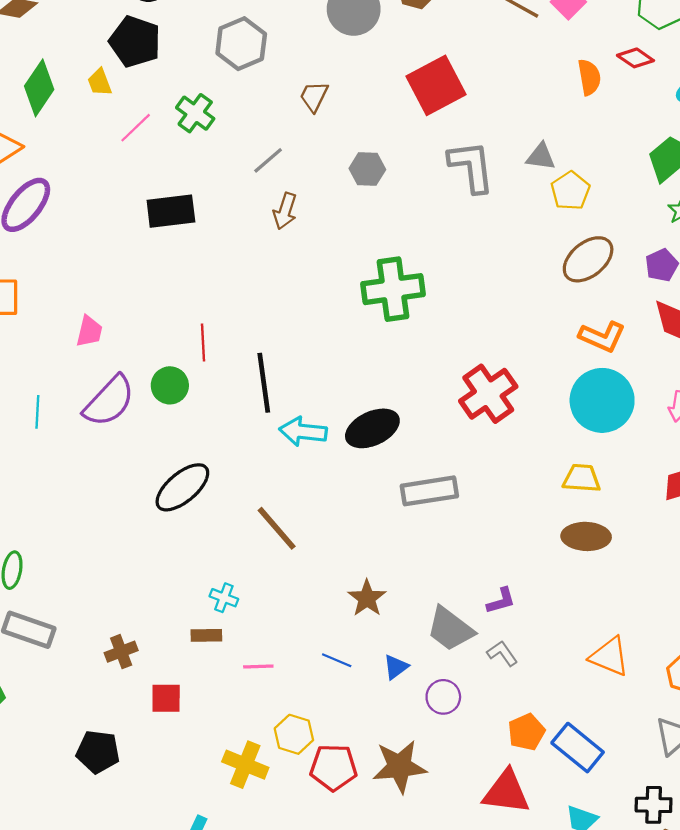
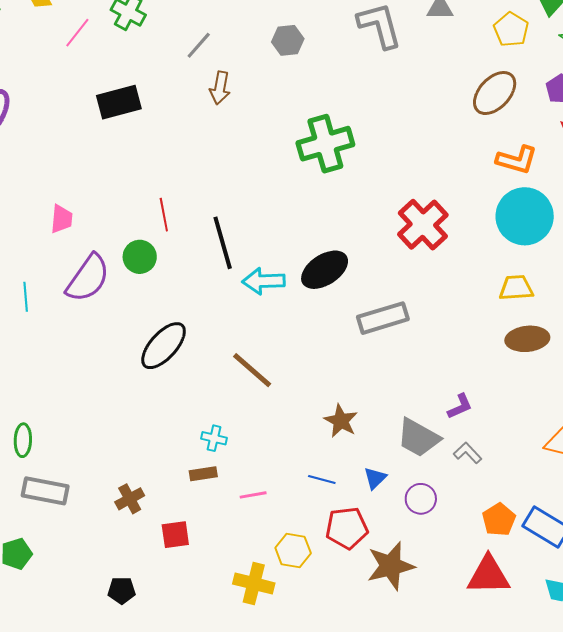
yellow pentagon: (570, 191) -> (511, 30), moved
black pentagon: (98, 752) -> (122, 590), size x0.7
red pentagon: (334, 767) -> (347, 528), moved

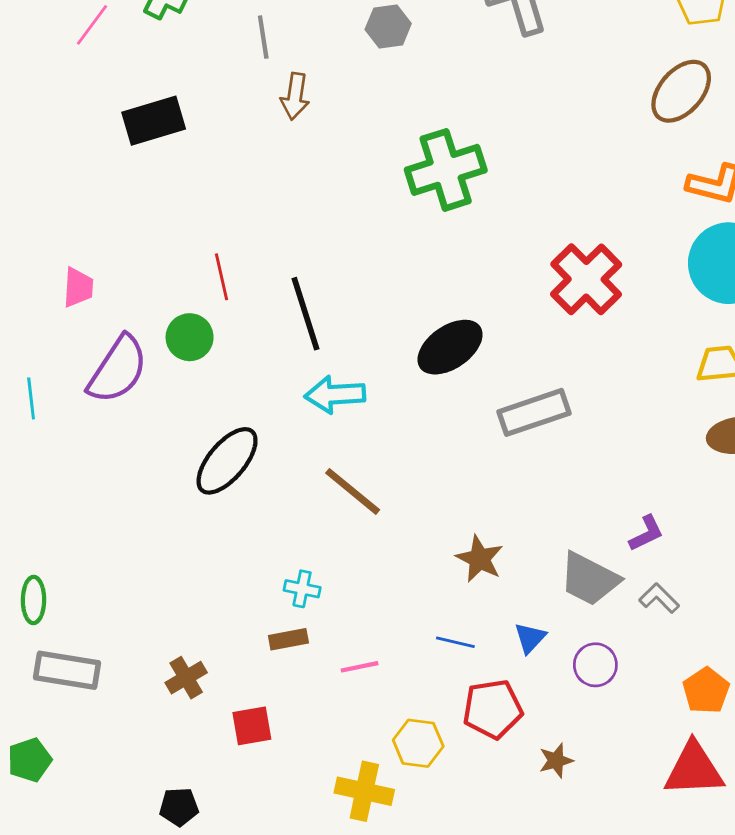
gray line: (199, 45) -> (263, 37), turned -48
cyan arrow: (264, 281) -> (335, 395), moved
brown star: (391, 566) -> (556, 760), size x0.5

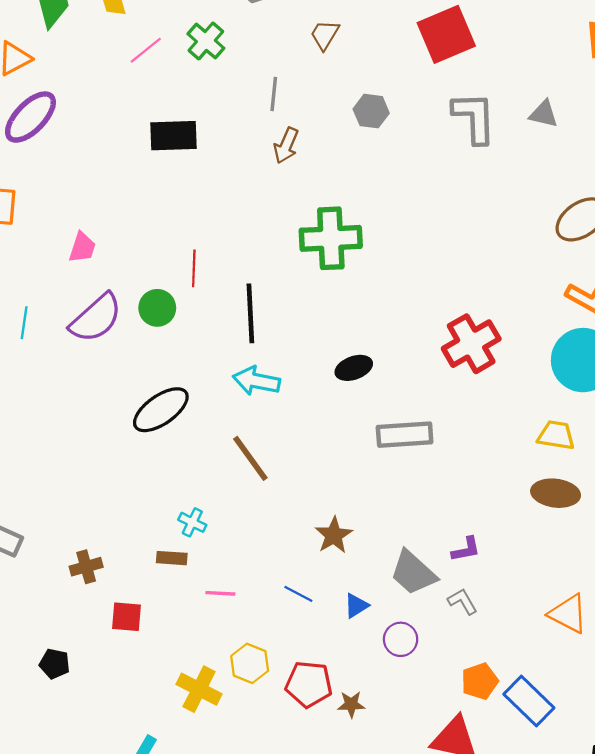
green cross: (446, 170) -> (331, 238), moved
black ellipse: (450, 347) -> (354, 368), size x0.7
red pentagon: (493, 709) -> (309, 684), moved

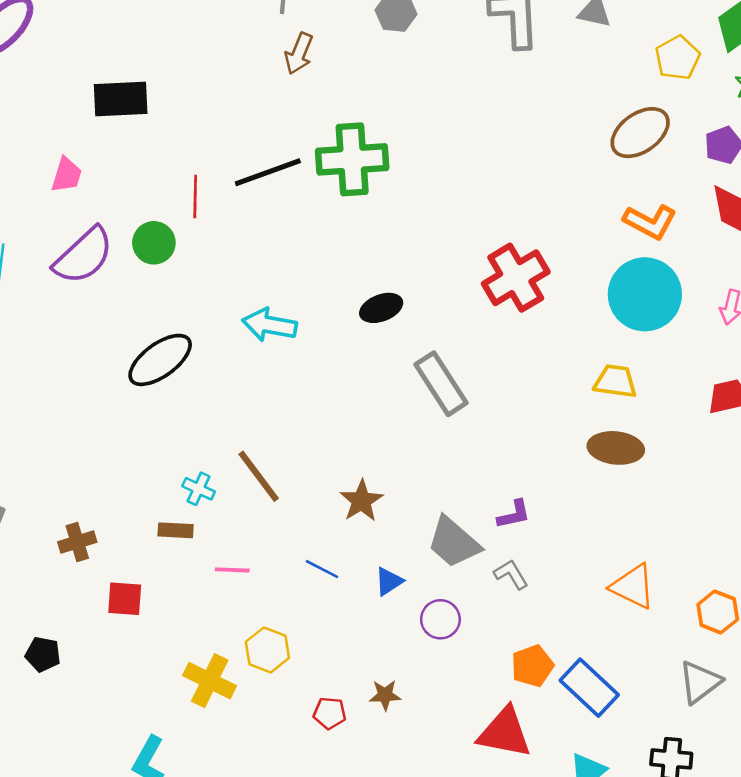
black rectangle: (173, 136) -> (121, 99), moved
black line: (250, 313) -> (268, 172), moved, turned 74
gray rectangle: (405, 435) -> (441, 384), turned 62
brown line: (250, 458) -> (259, 476), moved
red pentagon: (309, 684) -> (330, 713), moved, size x0.6

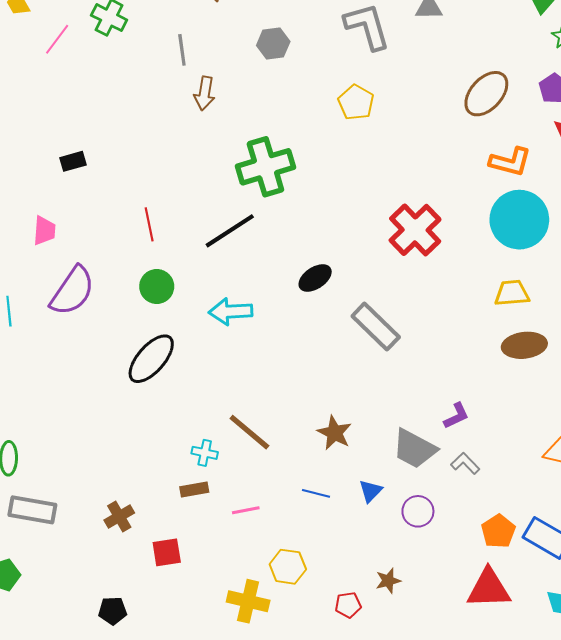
yellow pentagon: (678, 58) -> (356, 102), moved
black rectangle: (121, 99) -> (73, 161), size x0.6
black line: (268, 172) -> (230, 231), moved
green circle: (154, 243) -> (157, 286), moved

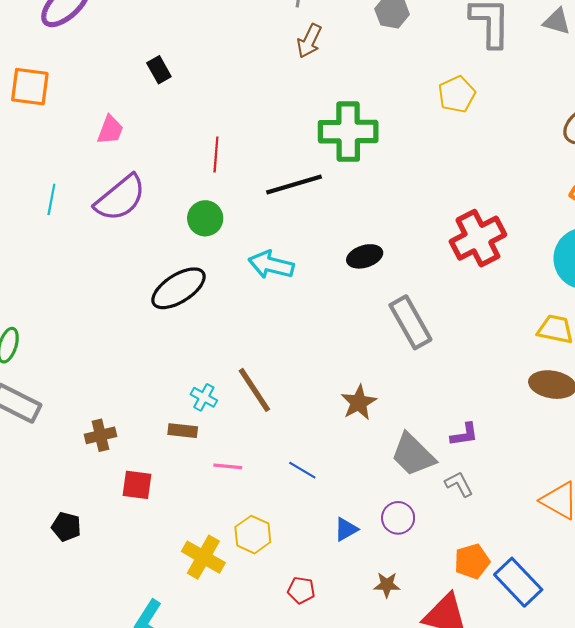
black rectangle: (73, 161) -> (159, 70), turned 60
brown star: (334, 433) -> (359, 402), moved
blue triangle: (371, 491) -> (346, 529), moved
brown star: (388, 581) -> (387, 585), moved

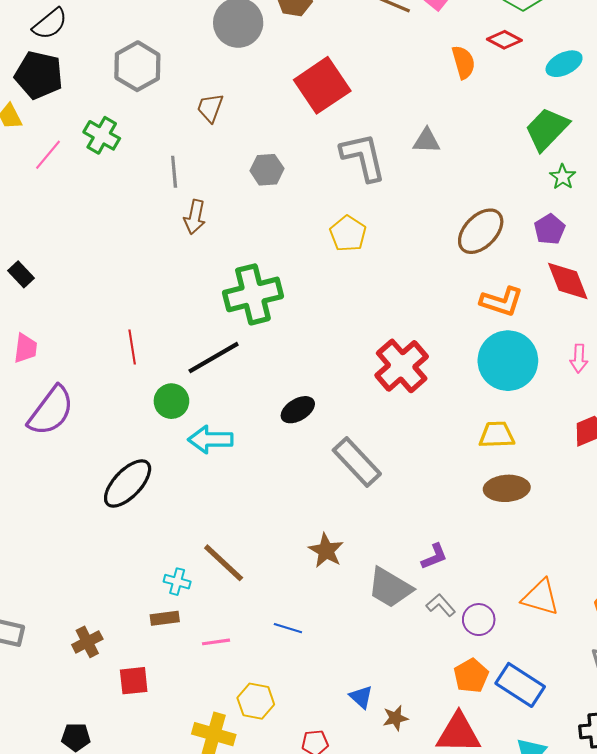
black rectangle: (159, 70) -> (21, 274), moved
green circle: (205, 218) -> (171, 401), moved
purple circle: (398, 518) -> (479, 620), moved
blue triangle: (346, 529) -> (361, 697), moved, turned -35

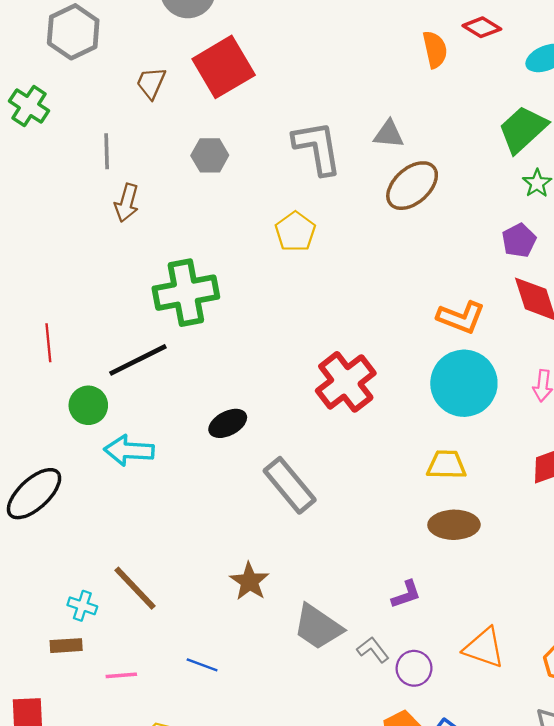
red square: (322, 85) -> (224, 67), moved
brown ellipse: (481, 231) -> (412, 186), moved
purple L-shape: (434, 557) -> (406, 594), moved

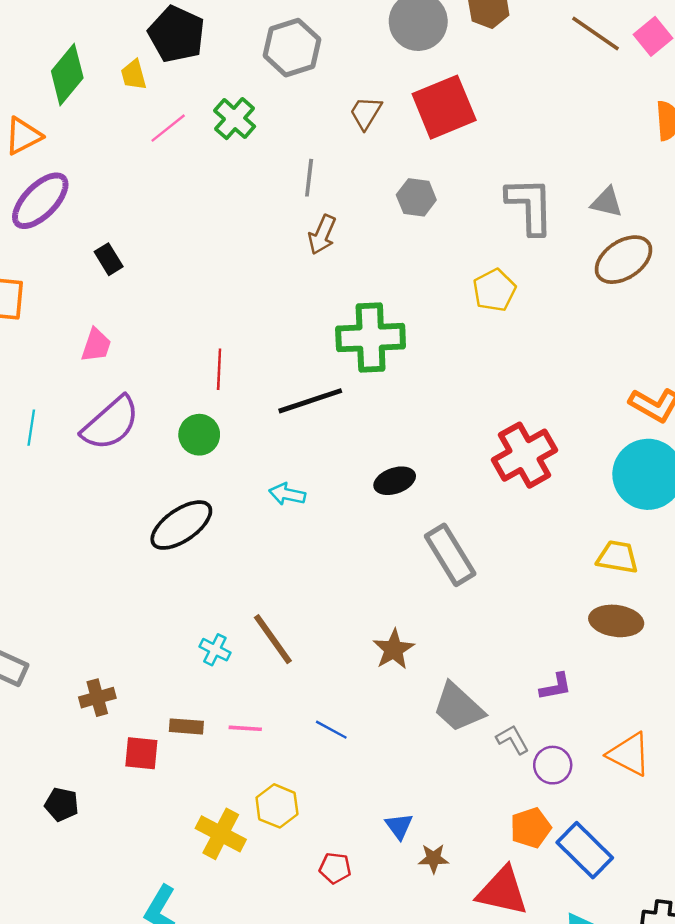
green circle: (88, 405) -> (199, 435), moved
cyan arrow: (129, 450) -> (287, 494), size x0.7
brown rectangle: (66, 646) -> (186, 726), moved

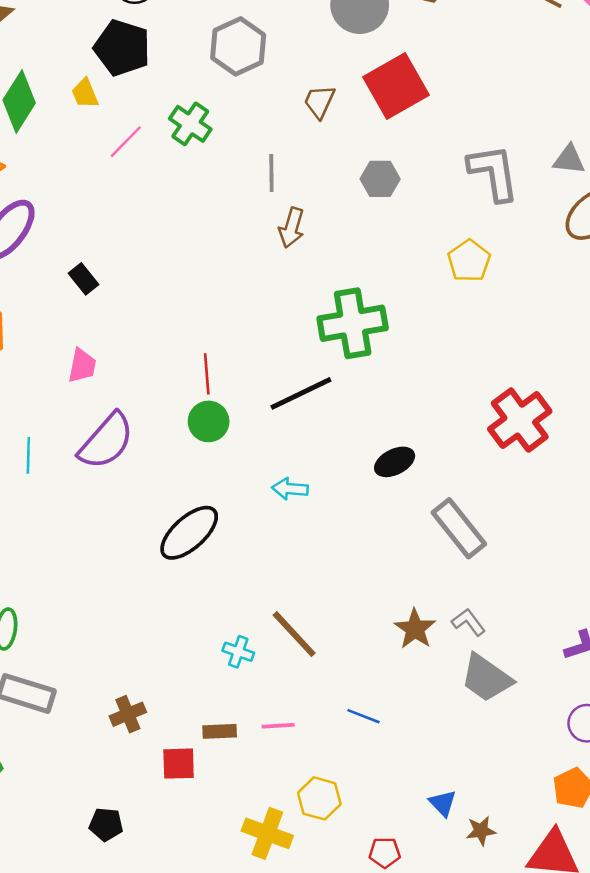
green circle: (199, 435) -> (209, 421), moved
gray L-shape: (513, 740) -> (469, 622), moved

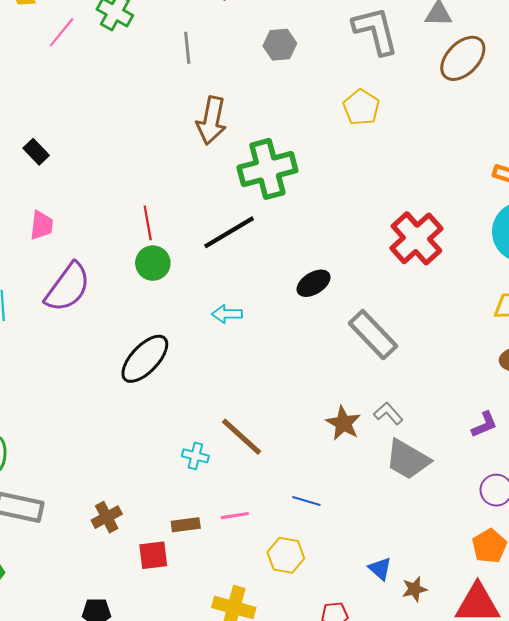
brown arrow: (292, 228) -> (211, 120), moved, size x1.4
yellow hexagon: (319, 798) -> (286, 555), moved

